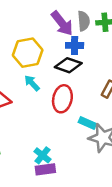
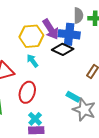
purple arrow: (62, 23) -> (51, 29), moved
blue cross: (75, 45) -> (69, 34), size x1.5
red ellipse: (62, 99) -> (27, 92), moved

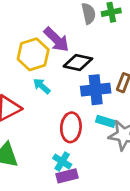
blue cross: (69, 34) -> (96, 90), moved
red ellipse: (27, 92) -> (71, 127), moved

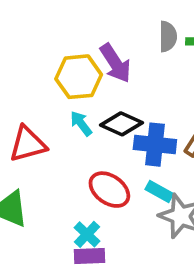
black diamond: (78, 62) -> (121, 124), moved
red ellipse: (71, 127) -> (109, 190), turned -72

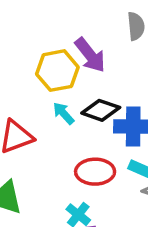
red ellipse: (109, 190) -> (95, 172), turned -30

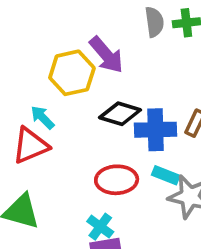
cyan arrow: (63, 113) -> (42, 117), moved

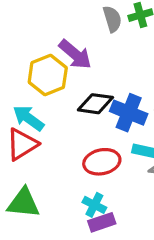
cyan arrow: (42, 117) -> (28, 118), size x1.4
blue cross: (156, 130) -> (129, 113), turned 33

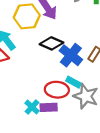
red ellipse: (102, 162) -> (57, 90), moved
purple rectangle: (102, 222) -> (49, 107), moved

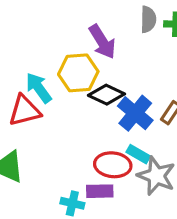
yellow hexagon: (27, 16) -> (78, 73), moved
cyan cross: (32, 107) -> (72, 203), moved, turned -32

